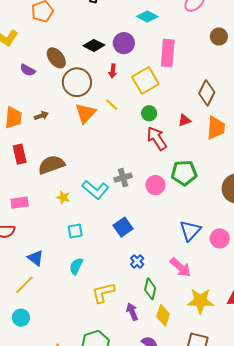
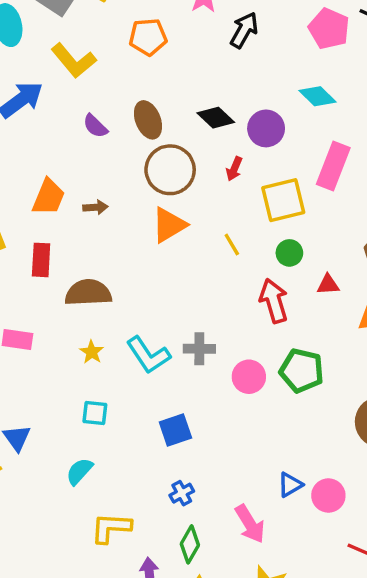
yellow line: (111, 105) -> (232, 245), moved
green circle: (149, 113) -> (289, 253), moved
blue triangle: (190, 231) -> (290, 485), moved, size x0.7

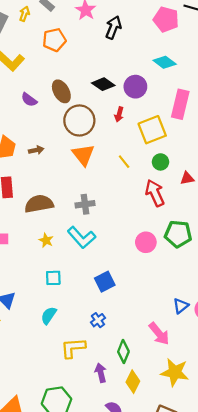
orange triangle: (169, 225) -> (83, 155), turned -30
gray cross: (199, 349) -> (85, 204), moved
blue cross: (182, 493) -> (98, 320), moved

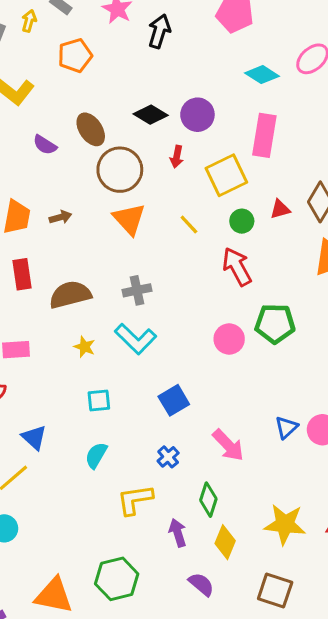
cyan diamond: (165, 62) -> (262, 75), moved
red triangle: (187, 178) -> (280, 209), moved
pink arrow: (159, 334) -> (228, 445), moved

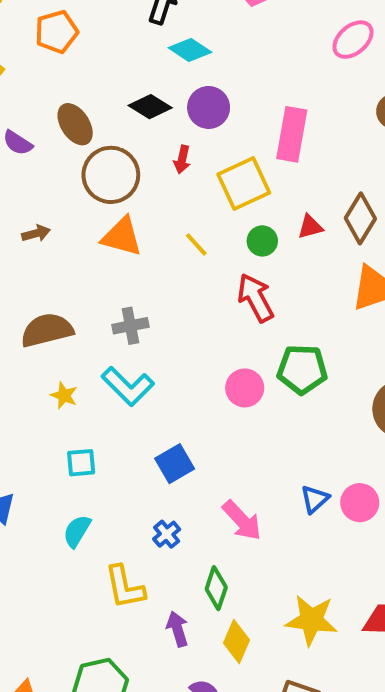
cyan diamond: (262, 75) -> (190, 50), moved
orange triangle: (129, 219) -> (122, 237), turned -33
yellow L-shape: (135, 500) -> (125, 587), turned -93

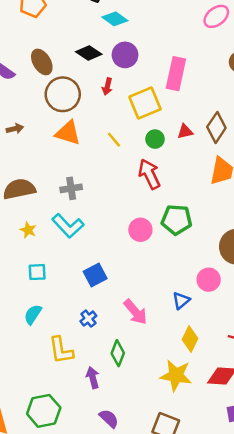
pink circle: (360, 503) -> (209, 280), moved
yellow diamond: (237, 642) -> (190, 339), moved

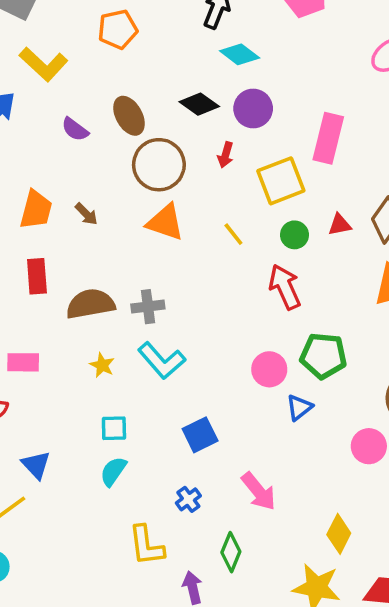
brown arrow: (15, 129) -> (86, 214), turned 56
gray cross: (71, 188) -> (148, 307), moved
blue triangle: (181, 300) -> (299, 407), moved
cyan semicircle: (33, 314) -> (113, 471), moved

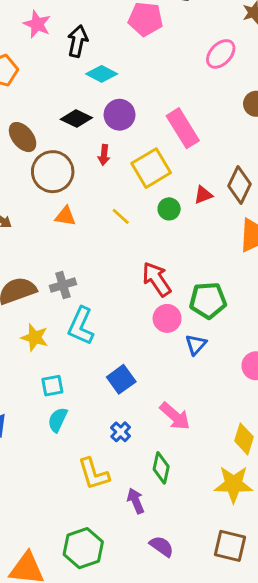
pink rectangle: (328, 138) -> (183, 128), turned -36
orange triangle: (165, 222) -> (65, 216), size x0.7
red arrow: (285, 287) -> (157, 279), moved
cyan L-shape: (162, 361) -> (81, 326), turned 75
yellow star: (102, 365) -> (35, 337), size x1.4

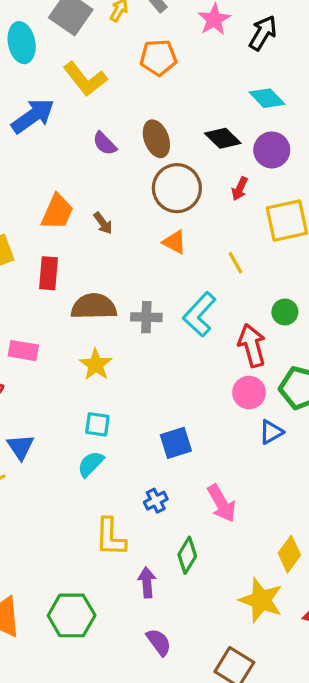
black arrow: (78, 41) -> (263, 33), moved
green circle: (169, 209) -> (285, 312), moved
cyan L-shape: (81, 326) -> (199, 314), moved

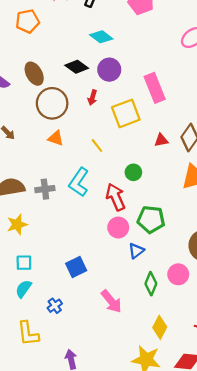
yellow star: (96, 365) -> (17, 224), turned 30
blue cross: (156, 501) -> (55, 306), moved
yellow L-shape: (110, 537) -> (28, 333), moved
green diamond: (187, 555) -> (151, 284), moved

